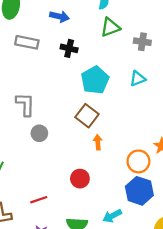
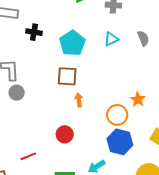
black cross: (69, 48) -> (34, 32), moved
brown square: (87, 116) -> (67, 76), turned -30
gray circle: (39, 133) -> (17, 93), moved

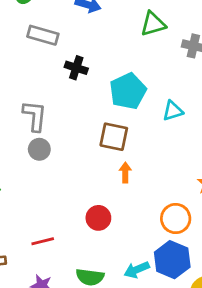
cyan triangle: (111, 39) -> (173, 111), moved
orange circle: (117, 115) -> (176, 219), moved
blue hexagon: (120, 142) -> (172, 260), moved

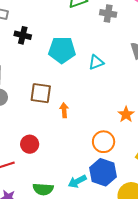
cyan pentagon: (128, 91) -> (62, 50), turned 30
brown square: (114, 137) -> (41, 93), moved
red circle: (98, 218) -> (30, 144), moved

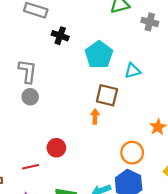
cyan pentagon: (62, 50) -> (99, 55), turned 30
brown square: (41, 93) -> (107, 95), moved

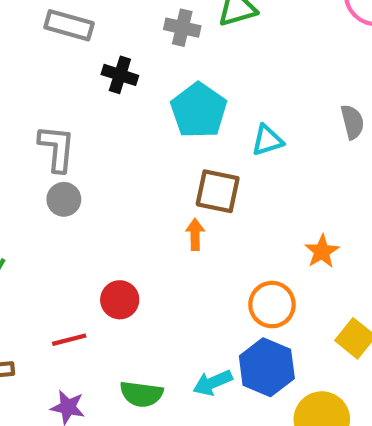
gray cross: (150, 22) -> (182, 28), moved

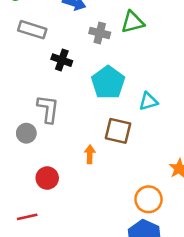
gray L-shape: (57, 148) -> (48, 109), moved
orange arrow: (195, 234) -> (90, 154), moved
red circle: (120, 300) -> (47, 178), moved

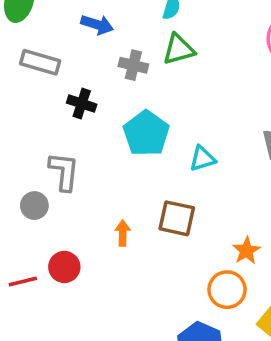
brown square: (118, 131) -> (177, 218), moved
orange circle: (149, 199) -> (227, 290), moved
red line: (27, 217) -> (23, 281), moved

